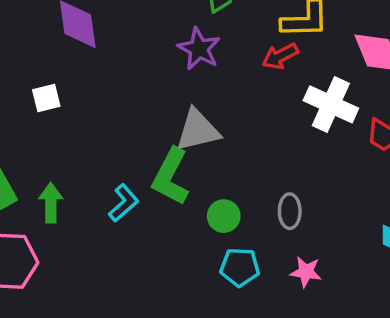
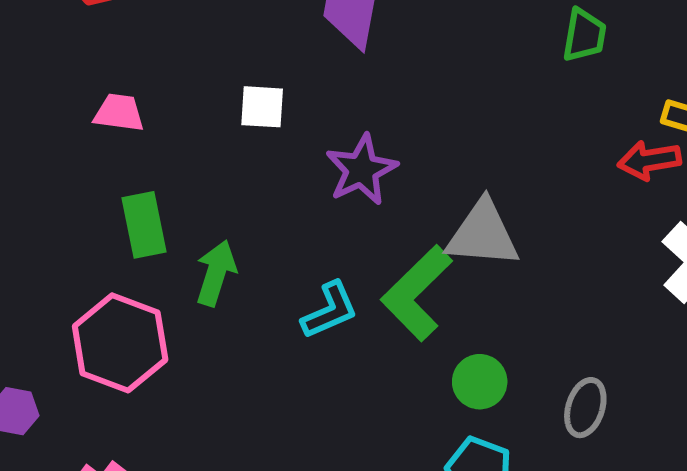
purple star: (199, 49) -> (361, 170), moved

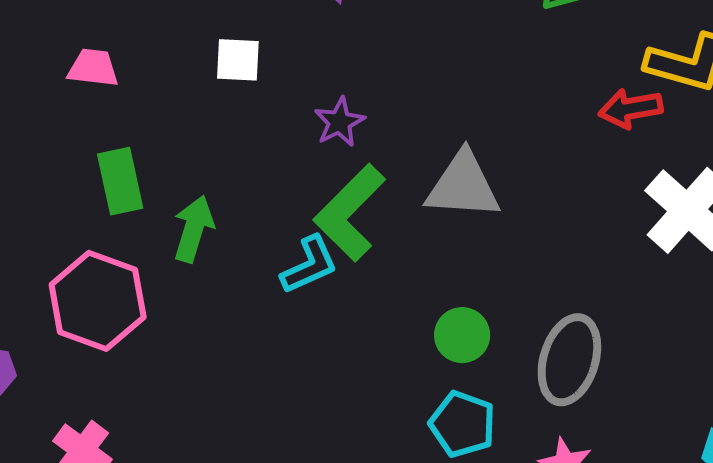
purple star: (361, 170) -> (339, 122), size x0.7
green L-shape: (417, 293) -> (350, 213), moved
gray ellipse: (585, 408) -> (569, 360), size x1.5

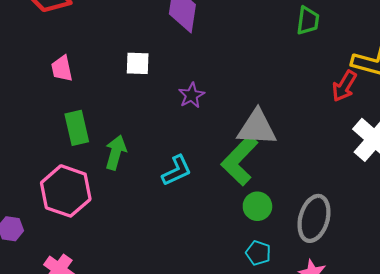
pink trapezoid: (93, 68) -> (62, 69), turned -108
red arrow: (631, 109) -> (344, 86), turned -48
green L-shape: (350, 213) -> (240, 160), moved
cyan pentagon: (462, 424) -> (258, 253), size x0.7

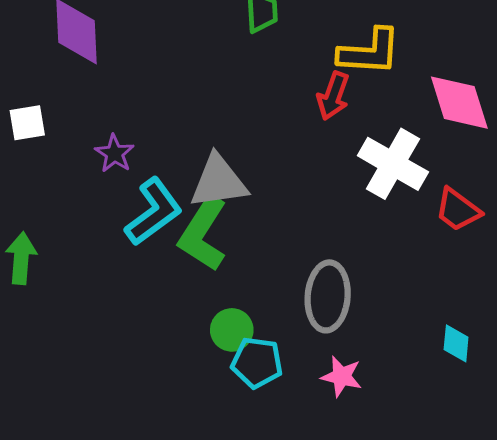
cyan L-shape: (177, 171) -> (154, 212), moved, size x1.4
green circle: (257, 206) -> (232, 330), moved
cyan pentagon: (258, 253) -> (257, 363), size x1.4

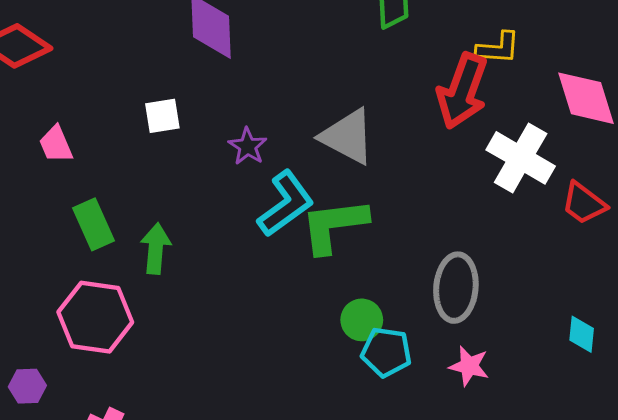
yellow L-shape: (369, 52) -> (498, 48), size x0.7
red arrow: (333, 96) -> (462, 91), size x1.6
gray triangle: (219, 182) -> (348, 137), moved, turned 36
green L-shape: (203, 234) -> (334, 226), turned 50

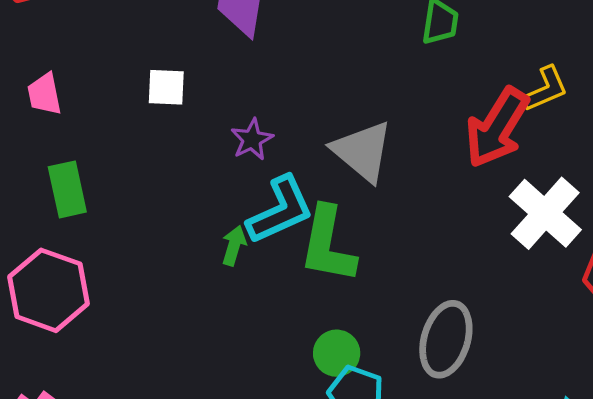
yellow L-shape: (498, 48) -> (545, 89), turned -39
green L-shape: (334, 226) -> (328, 245), turned -84
green arrow: (156, 249) -> (234, 246), moved, size x0.7

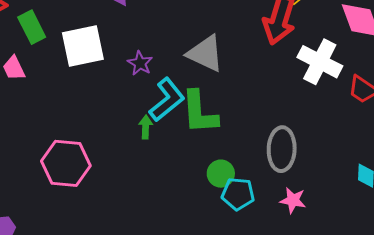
white square: (166, 87) -> (83, 46), size x1.8
green rectangle: (67, 189) -> (32, 27), moved
pink hexagon: (48, 290) -> (66, 163), moved

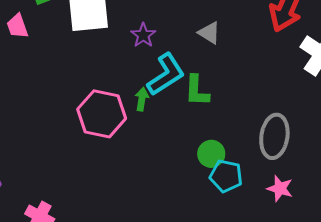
gray triangle: (205, 53) -> (209, 33), size x0.6
green L-shape: (199, 112) -> (197, 91), size x0.7
pink hexagon: (66, 163) -> (102, 114), moved

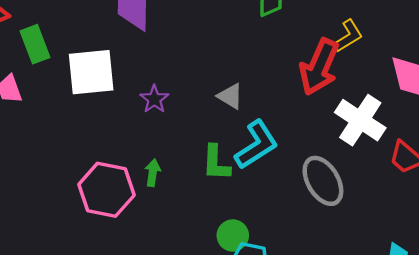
cyan L-shape: (166, 74) -> (256, 145), moved
gray ellipse: (274, 136) -> (323, 181), moved, turned -39

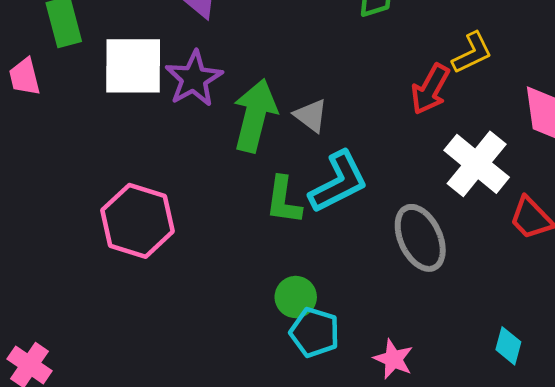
red arrow: (319, 67) -> (430, 89), size x0.7
purple star: (154, 99) -> (194, 79), moved, size x1.5
green arrow: (153, 173) -> (255, 116), moved, size x2.0

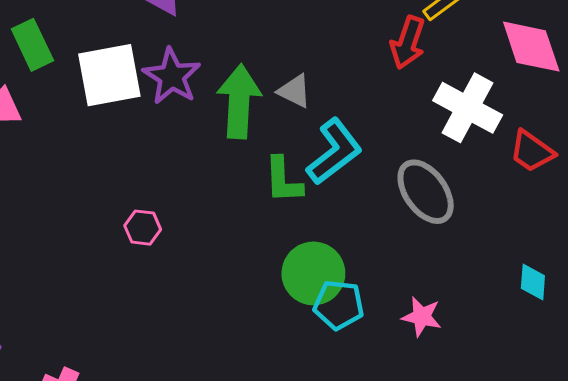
pink hexagon: (138, 221) -> (143, 228), size x0.5
green circle: (296, 297) -> (313, 273), size x1.5

